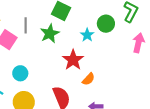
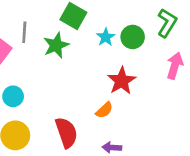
cyan star: (87, 35) -> (106, 37), moved
red star: (73, 60) -> (122, 81), moved

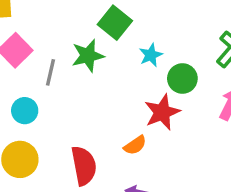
gray line: (24, 32) -> (51, 72), moved
green circle: (133, 37) -> (182, 79), moved

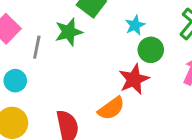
cyan star: (151, 55) -> (135, 25), moved
orange semicircle: (135, 145) -> (111, 108), size x1.4

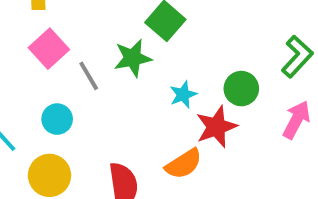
cyan star: (135, 25) -> (183, 95), moved
gray line: (37, 47) -> (89, 76), turned -45

